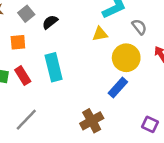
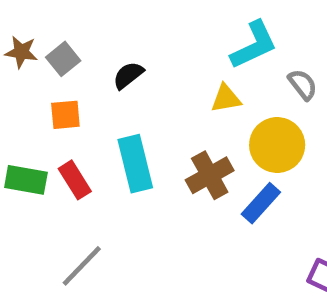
gray square: (26, 14) -> (63, 59), moved
brown cross: (92, 121) -> (210, 175), moved

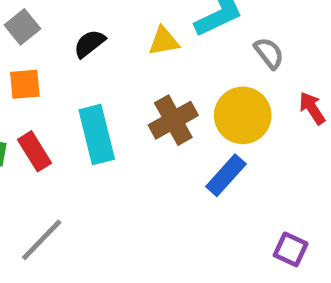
yellow triangle: (226, 98) -> (164, 41), moved
brown cross: (210, 175) -> (173, 120), moved

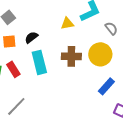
black semicircle: (89, 44) -> (31, 37), moved
brown cross: (173, 120) -> (71, 56), turned 30
blue rectangle: (226, 175) -> (106, 86), moved

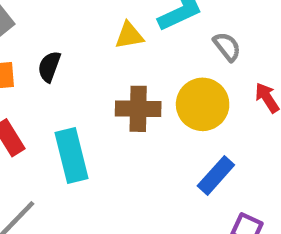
black semicircle: (31, 37) -> (49, 67), turned -32
cyan rectangle: (39, 62) -> (71, 155), moved

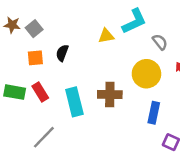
brown cross: (138, 109) -> (110, 94), moved
blue rectangle: (216, 175) -> (154, 113), turned -30

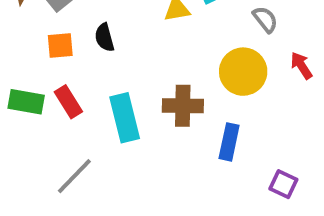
black semicircle: (62, 53) -> (104, 37), turned -35
blue rectangle: (154, 113) -> (229, 142), moved

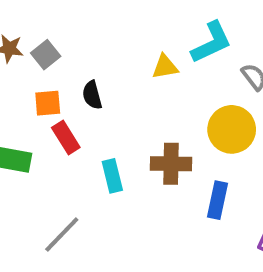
red rectangle: (68, 102) -> (66, 137), moved
cyan rectangle: (125, 118) -> (112, 176), size x0.7

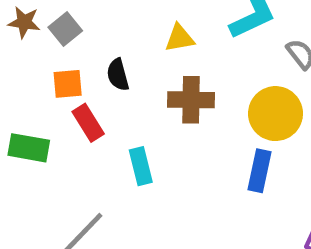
yellow triangle: (165, 67) -> (180, 38), moved
brown cross: (171, 164) -> (191, 100), moved
blue rectangle: (217, 200) -> (260, 171), moved

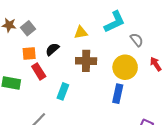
black semicircle: (118, 75) -> (52, 49), turned 64
cyan rectangle: (141, 166) -> (63, 91), turned 35

